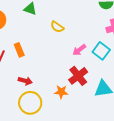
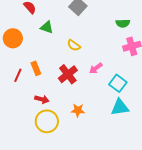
cyan square: (101, 51) -> (118, 83), moved
red cross: (78, 76) -> (68, 74), moved

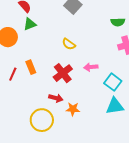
green triangle: (47, 27) -> (30, 24), moved, turned -40
pink arrow: (96, 68) -> (91, 67), turned 32
red arrow: (42, 99) -> (56, 98), moved

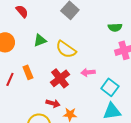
green triangle: (30, 24) -> (40, 40), moved
yellow semicircle: (69, 44) -> (66, 49), size x1.5

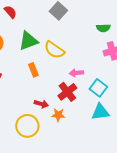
green triangle: (40, 40) -> (28, 41), size x1.5
orange rectangle: (28, 72) -> (33, 70), moved
red cross: (60, 78) -> (67, 92), moved

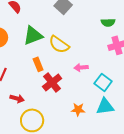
red cross: (67, 92) -> (52, 82), moved
red arrow: (41, 104) -> (17, 98), moved
orange star: (58, 115) -> (78, 109), moved

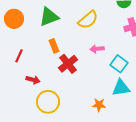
yellow semicircle: (59, 44) -> (88, 20), moved, turned -75
orange star: (78, 109) -> (99, 105), moved

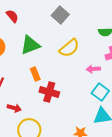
pink arrow: (97, 49) -> (93, 69), moved
red cross: (68, 64) -> (49, 92), turned -36

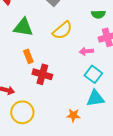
green triangle: (30, 45) -> (23, 27), turned 30

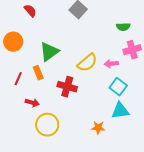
green triangle: (23, 27) -> (49, 52), moved, turned -45
yellow semicircle: (62, 30) -> (87, 63), moved
orange rectangle: (28, 56) -> (38, 73), moved

